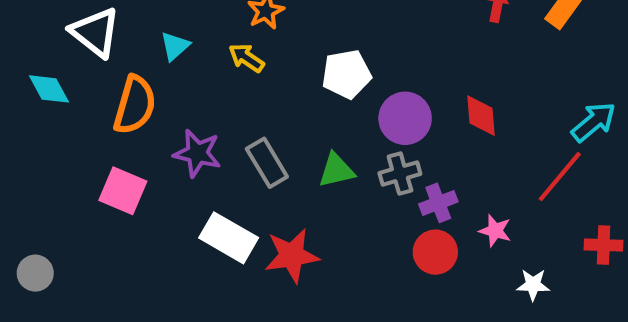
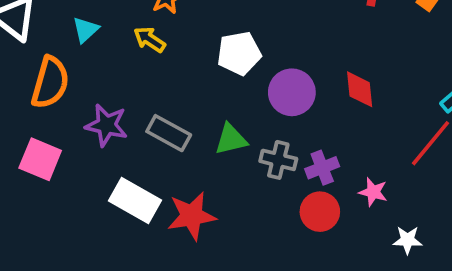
gray rectangle: (267, 163) -> (169, 133), turned -30
gray cross: (400, 174) -> (278, 160), moved, turned 30

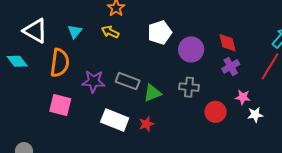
green triangle: (231, 139) -> (152, 93), moved
purple cross: (322, 168) -> (231, 66), moved
red star: (192, 216) -> (146, 124), size x0.6
white star: (407, 240) -> (255, 115), moved

